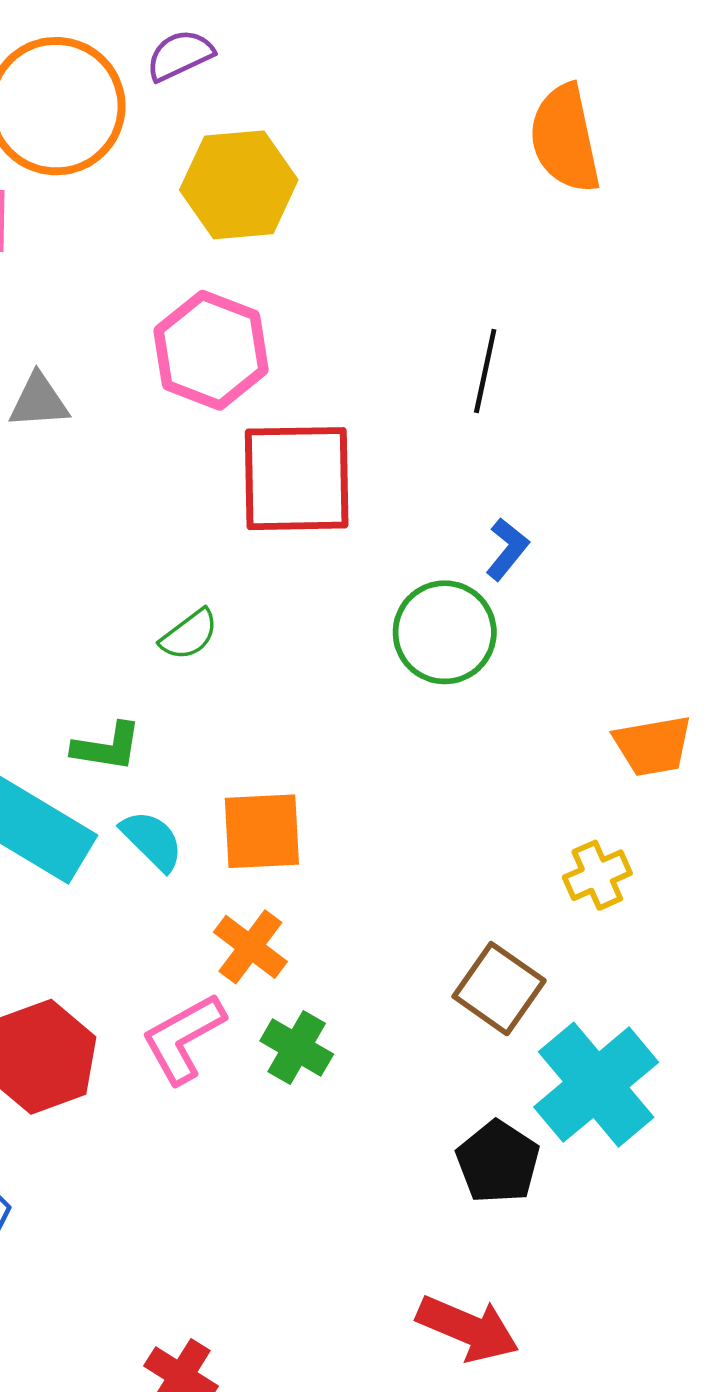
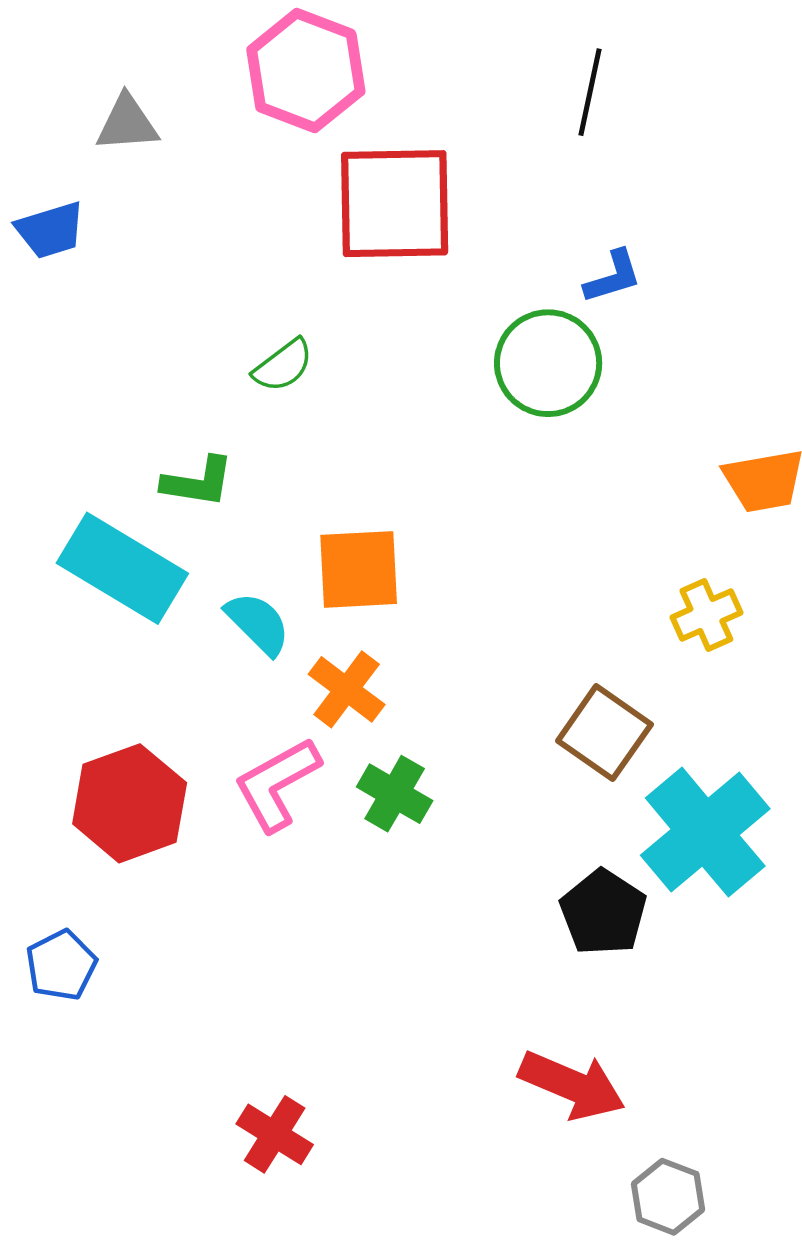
blue L-shape: (507, 549) -> (613, 277), turned 34
cyan semicircle: (152, 841) -> (258, 623), moved

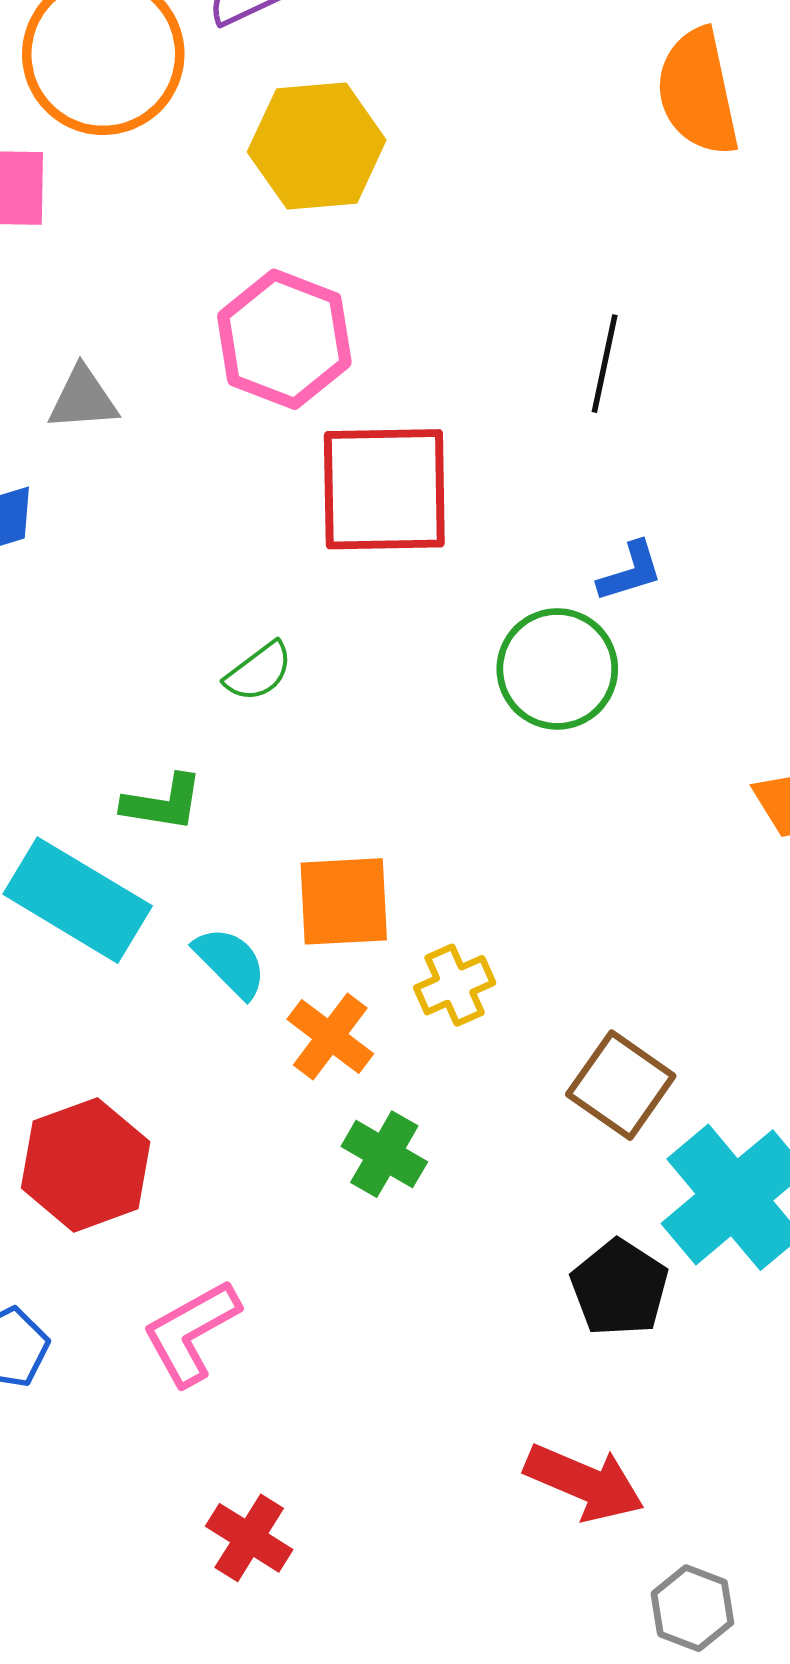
yellow cross: (706, 615) -> (455, 985), moved
pink L-shape: (277, 784) -> (191, 1332), moved

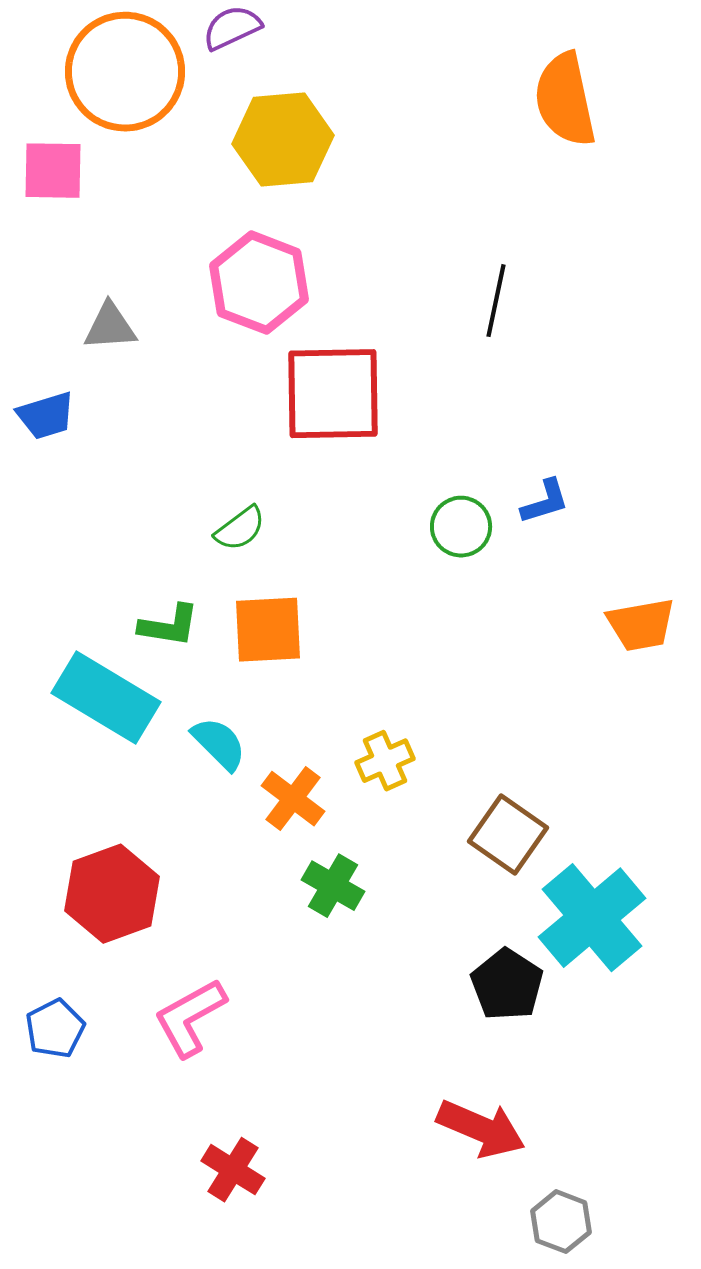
blue L-shape: (630, 572) -> (545, 502), moved
green circle: (557, 669) -> (461, 527), size x0.7
orange square: (344, 901) -> (268, 630), moved

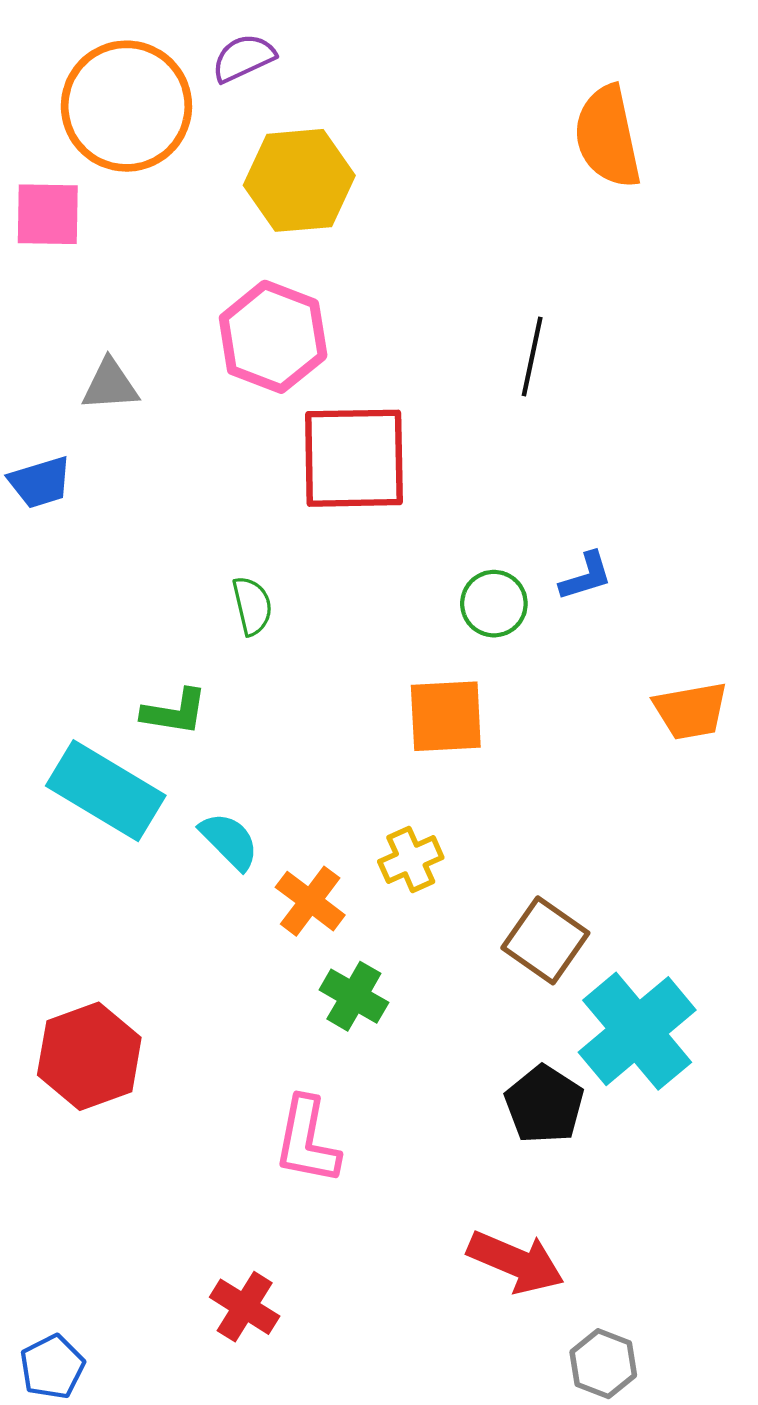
green semicircle: (240, 529) -> (252, 606), turned -66
orange square: (268, 630) -> (446, 716), moved
red hexagon: (112, 894) -> (89, 1056), moved
pink L-shape: (190, 1018) -> (307, 1141), moved, turned -50
blue pentagon: (55, 1029) -> (52, 1367), moved

